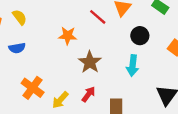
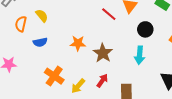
orange star: (68, 36) -> (78, 43), moved

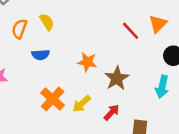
yellow arrow: (78, 86) -> (82, 104), moved

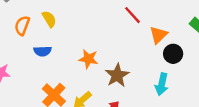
orange triangle: (158, 24) -> (158, 35), moved
red line: (131, 31) -> (132, 15), moved

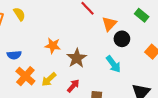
blue semicircle: (43, 51) -> (14, 55), moved
cyan arrow: (162, 84) -> (113, 64), turned -48

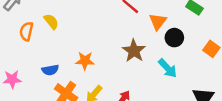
orange star: (53, 46) -> (85, 61), moved
brown star: (77, 58) -> (134, 51), moved

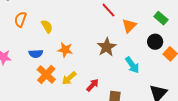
yellow semicircle: (51, 21) -> (47, 26), moved
black circle: (174, 38) -> (155, 42), moved

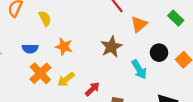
black circle: (155, 42) -> (159, 53), moved

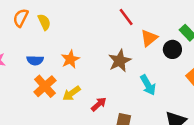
yellow semicircle: (45, 18) -> (44, 22), moved
orange star: (64, 47) -> (70, 59), turned 30
black circle: (159, 53) -> (172, 49), moved

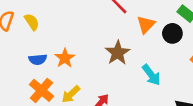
blue semicircle: (35, 60) -> (38, 59), moved

